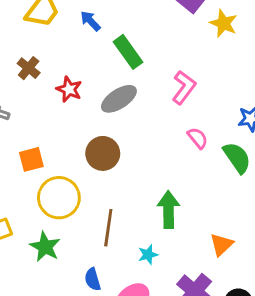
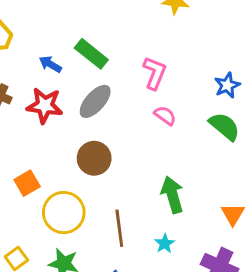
blue arrow: (90, 21) -> (50, 64), moved
red star: (69, 89) -> (45, 106), size x1.4
pink semicircle: (198, 138) -> (165, 116), moved

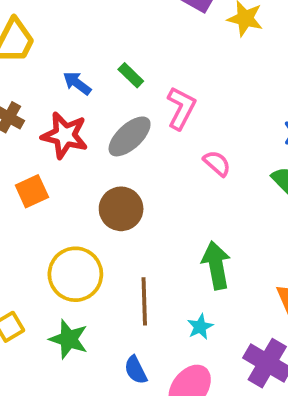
green rectangle: (91, 54) -> (131, 75), size x0.6
pink L-shape: (155, 73) -> (181, 108), moved
orange square: (27, 183) -> (32, 191), moved

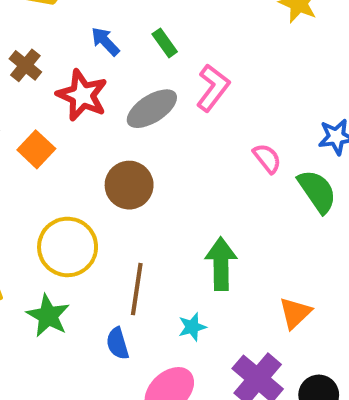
pink semicircle: (217, 163) -> (267, 158), moved
orange square: (32, 191) -> (36, 149), turned -32
blue semicircle: (136, 370) -> (118, 343), moved

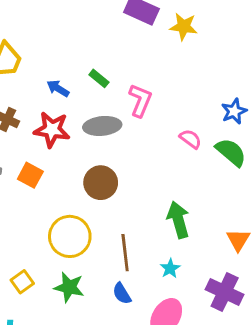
gray ellipse: (152, 109) -> (102, 126), turned 42

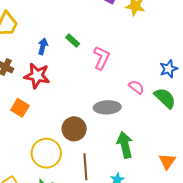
blue arrow: (58, 88) -> (43, 46), turned 70
gray ellipse: (102, 126) -> (107, 107), moved
brown circle: (101, 183) -> (74, 129), moved

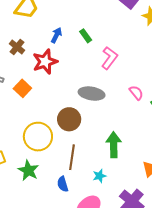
red star: (37, 76) -> (45, 62), turned 30
gray ellipse: (107, 107) -> (92, 94), moved

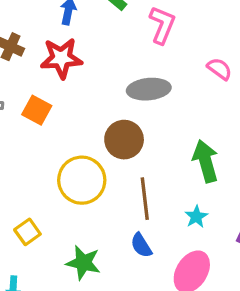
red star: (45, 62) -> (61, 58), turned 30
green star: (28, 170) -> (83, 263), moved

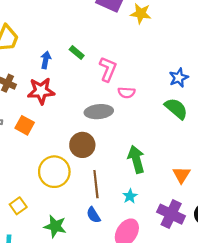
pink semicircle: (219, 69) -> (127, 93), moved, turned 147

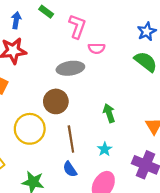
green arrow: (136, 159) -> (109, 113), size x0.7

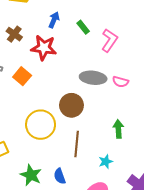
green rectangle: (46, 12) -> (83, 27), moved
pink semicircle: (97, 48) -> (120, 82), moved
blue semicircle: (70, 169) -> (60, 176), moved

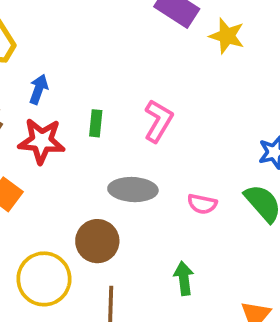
blue arrow: (54, 20) -> (39, 89), moved
green rectangle: (83, 27) -> (96, 123), moved, turned 48
pink semicircle: (120, 82) -> (202, 204), moved

